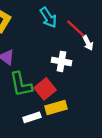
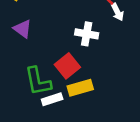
green L-shape: (21, 84) -> (38, 81), moved

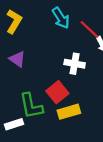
white rectangle: (52, 99) -> (14, 124), moved

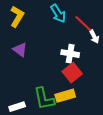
red square: (57, 92) -> (72, 73), moved
green L-shape: (31, 106) -> (44, 99), moved

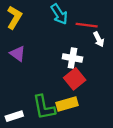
red line: (83, 23) -> (87, 25), turned -36

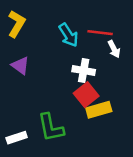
cyan arrow: (59, 14) -> (68, 35), moved
yellow rectangle: (67, 104) -> (99, 110), moved

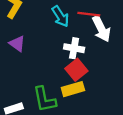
white arrow: (114, 49) -> (101, 29), size x1.6
yellow rectangle: (99, 110) -> (73, 89), moved

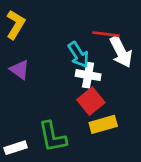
cyan arrow: (60, 16) -> (79, 55), moved
yellow rectangle: (73, 89) -> (103, 124), moved

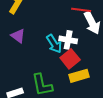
cyan arrow: (79, 55) -> (54, 44), moved

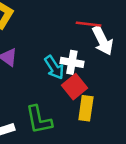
yellow rectangle: (79, 76) -> (86, 108), turned -66

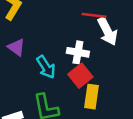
cyan arrow: (54, 67) -> (46, 67), moved

